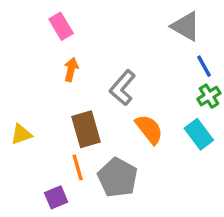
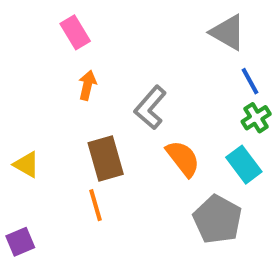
yellow triangle: (21, 134) -> (26, 165), turned 50
gray pentagon: (118, 177) -> (217, 219), moved
purple square: (56, 197) -> (20, 242), moved

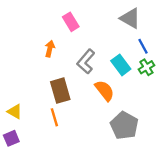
pink rectangle: (75, 32) -> (71, 22), moved
yellow triangle: (26, 165) -> (15, 112), moved
cyan rectangle: (244, 165) -> (121, 65), moved

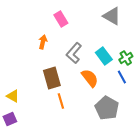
blue line: (143, 46) -> (122, 77), moved
orange line: (54, 117) -> (61, 101), moved

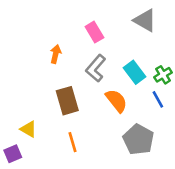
pink rectangle: (61, 19) -> (94, 32), moved
yellow triangle: (13, 96) -> (28, 129), moved
orange line: (61, 101) -> (72, 142), moved

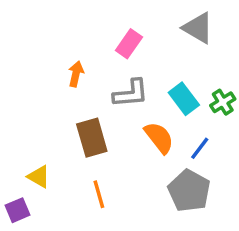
pink rectangle: (94, 32) -> (129, 44), turned 66
gray L-shape: (96, 68) -> (131, 93), turned -136
blue line: (158, 99) -> (200, 148), moved, turned 66

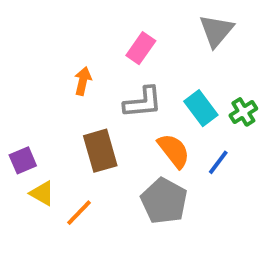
gray triangle: (198, 28) -> (216, 31), turned 40
gray pentagon: (189, 191) -> (164, 201), moved
orange line: (99, 194) -> (79, 213), moved, turned 60
purple square: (17, 210) -> (23, 160), moved

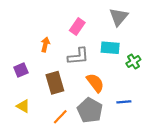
cyan rectangle: (201, 108) -> (110, 48), moved, turned -48
purple square: (23, 160) -> (21, 70), moved
blue line: (218, 162) -> (124, 102), moved, turned 48
orange line: (79, 213) -> (60, 117), moved

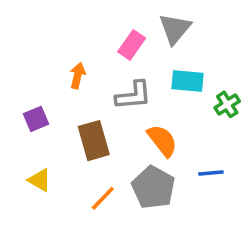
gray triangle: (119, 17) -> (175, 29), moved

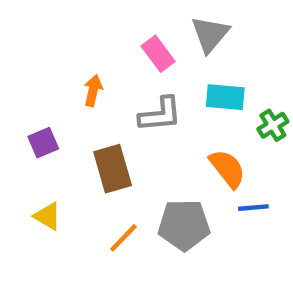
pink rectangle: (132, 45) -> (158, 54), turned -72
orange semicircle: (162, 141) -> (227, 169), moved
gray pentagon: (153, 187) -> (184, 225), turned -30

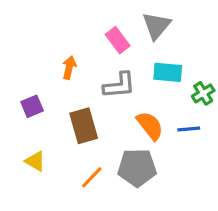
orange semicircle: (227, 169) -> (150, 126), moved
blue line: (253, 208) -> (189, 129), moved

